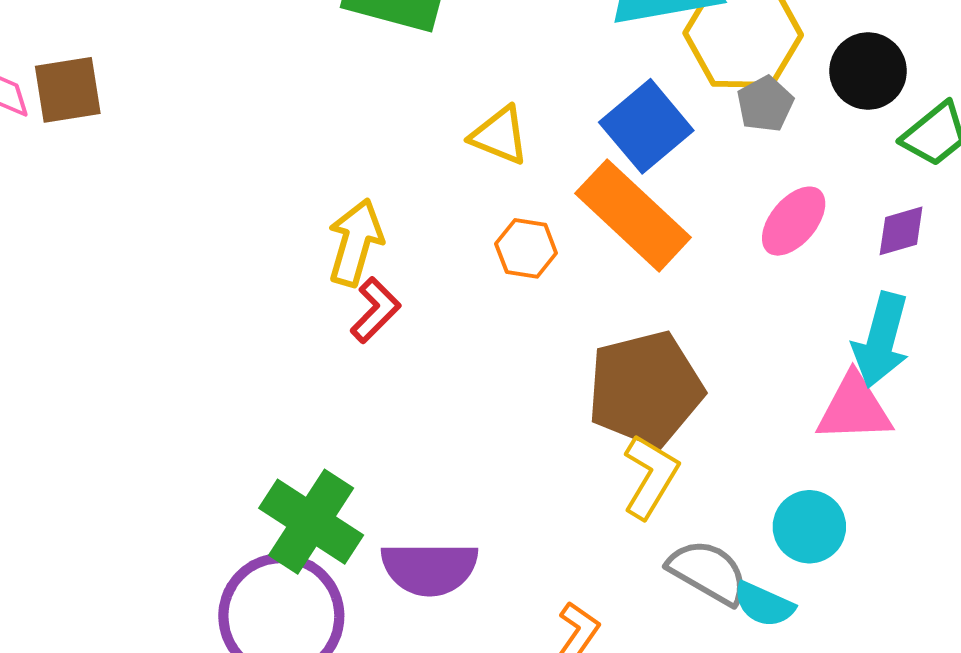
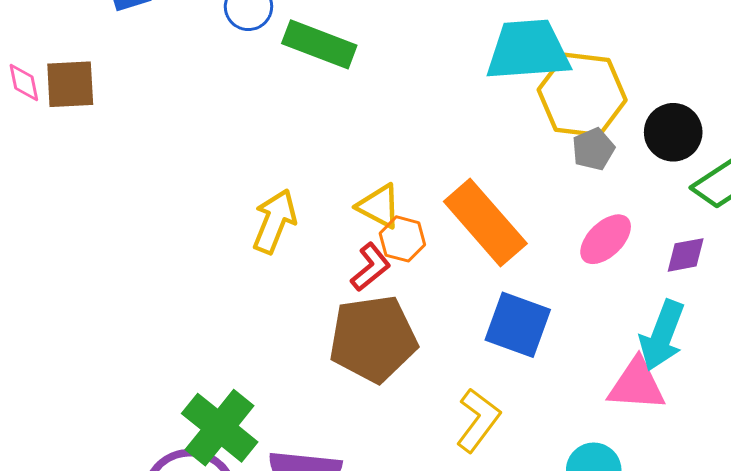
blue square: (646, 126) -> (518, 325), moved, turned -36
yellow triangle: (500, 135) -> (379, 206), moved
red L-shape: (375, 310) -> (371, 267), moved
brown pentagon: (645, 389) -> (373, 339), moved

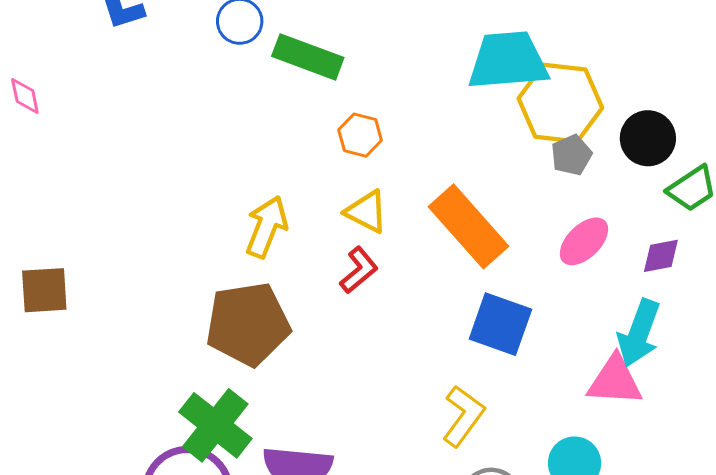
brown square: (70, 84) -> (44, 290), moved
orange hexagon: (402, 239) -> (360, 135), moved
brown pentagon: (373, 339) -> (248, 324), moved

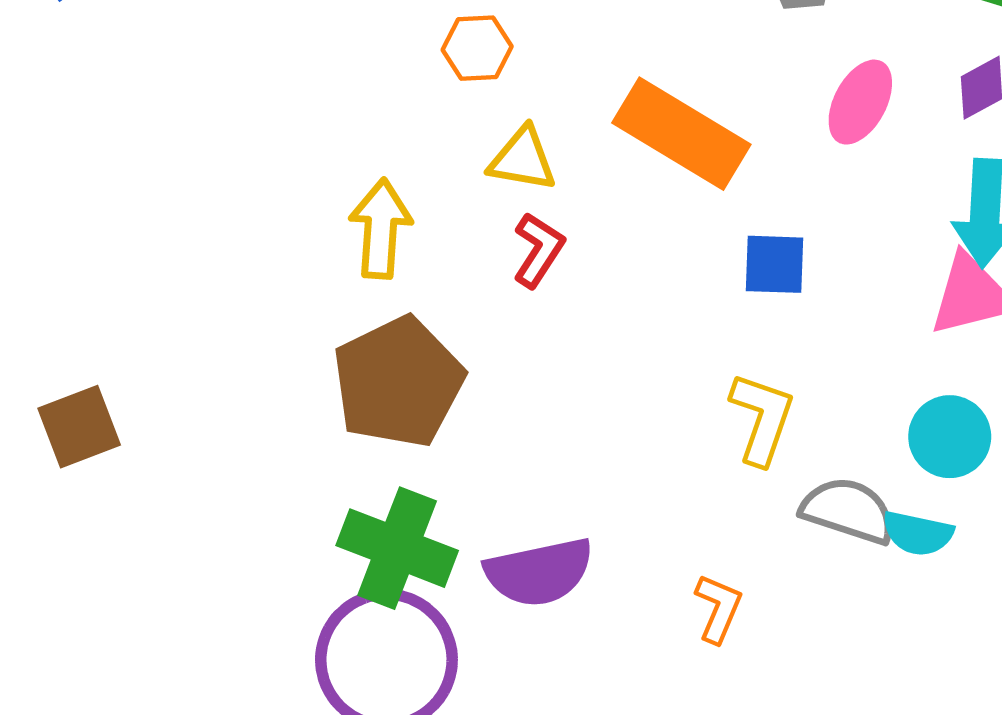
blue square: (500, 324) -> (775, 264), size x0.7

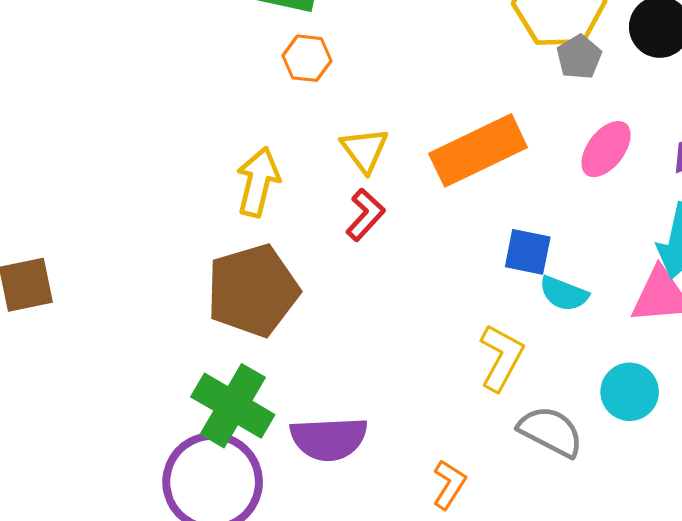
orange hexagon: (477, 48) -> (307, 58), moved
orange rectangle: (681, 134) -> (478, 150), turned -66
yellow triangle: (522, 159) -> (365, 150), turned 34
cyan semicircle: (918, 533) -> (564, 294), moved

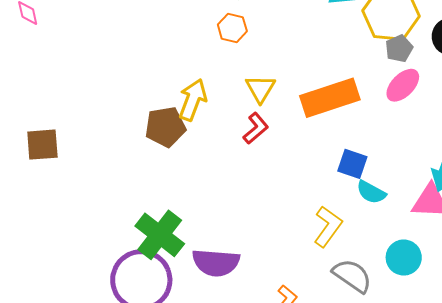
pink ellipse: (606, 149) -> (403, 85), moved
brown pentagon: (253, 290) -> (165, 127), moved, size x0.7

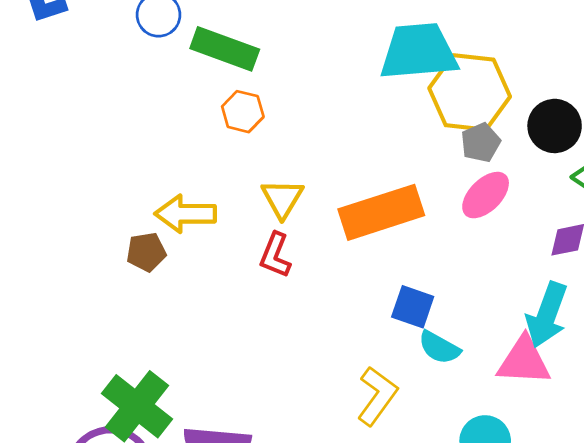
yellow arrow: (193, 100) -> (185, 214), turned -111
brown pentagon: (165, 127) -> (146, 252), size x0.7
red L-shape: (256, 128) -> (275, 255), turned 152

